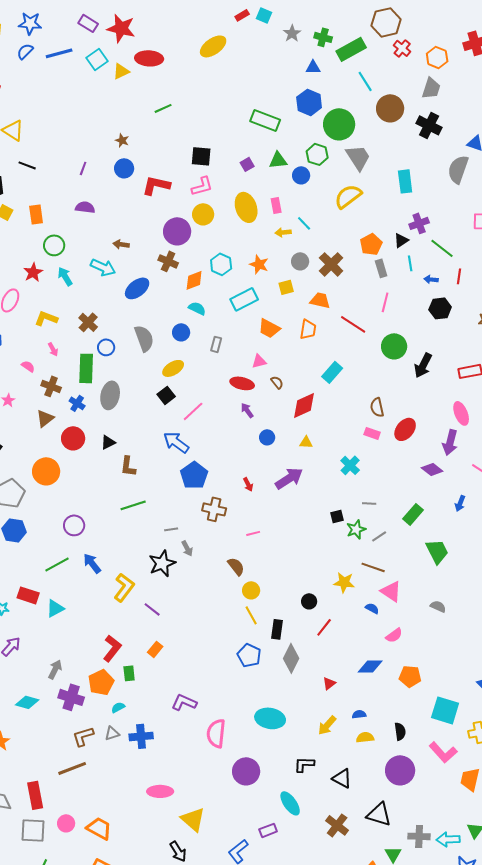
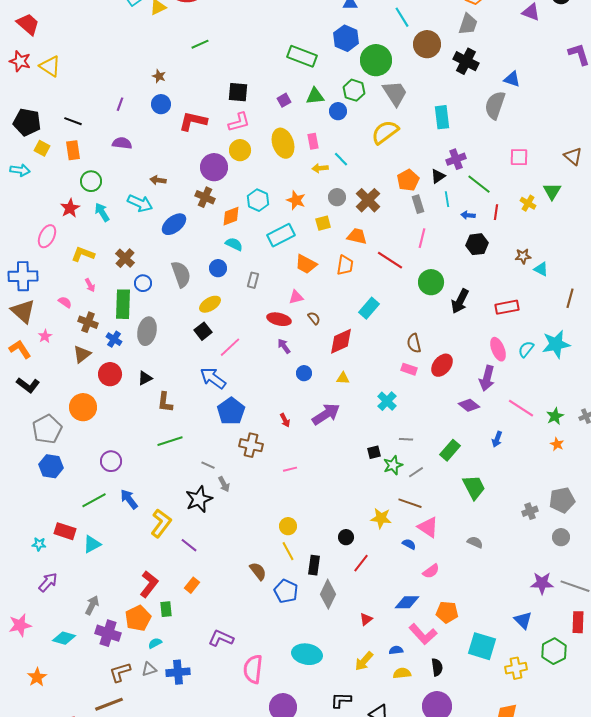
black line: (27, 165) -> (73, 121), moved
gray line: (171, 529) -> (208, 465), turned 32
brown semicircle: (236, 566) -> (258, 571), moved
pink L-shape: (443, 752) -> (423, 634), moved

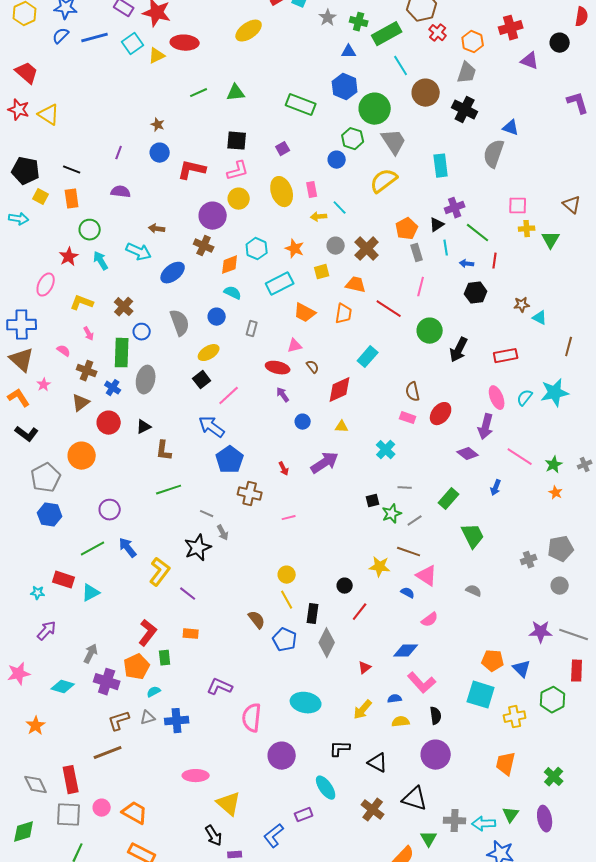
green triangle: (315, 96) -> (236, 93), moved
yellow cross: (528, 203) -> (527, 229), moved, turned -35
orange rectangle: (192, 585) -> (191, 634), turned 56
orange pentagon: (447, 612) -> (493, 661), moved

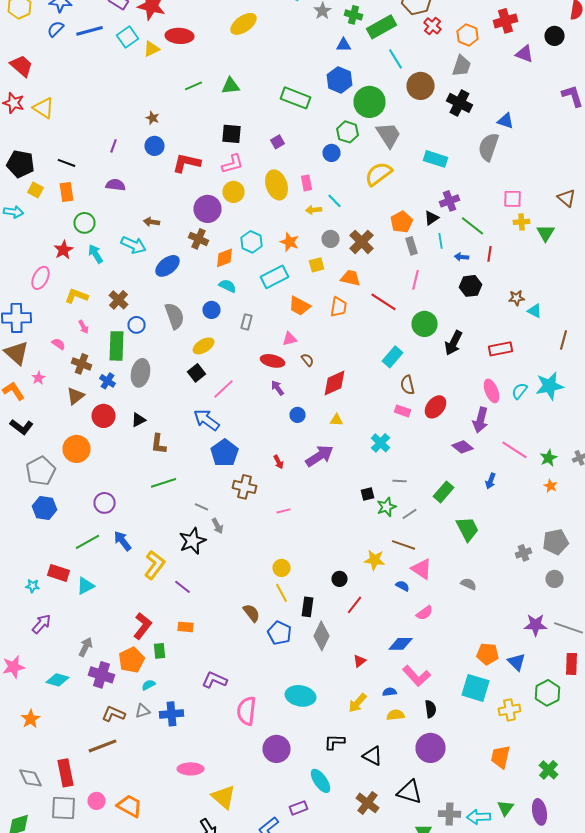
cyan rectangle: (441, 166) -> (436, 159), turned -65
cyan rectangle: (368, 357) -> (392, 357), moved
brown L-shape: (119, 721) -> (114, 714), turned 40

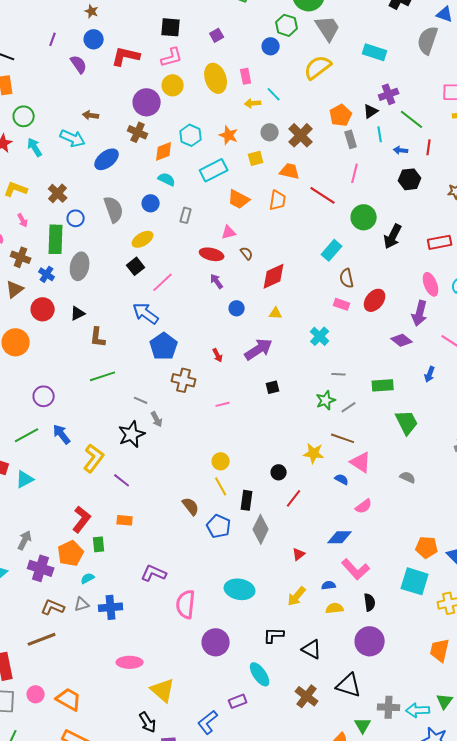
purple semicircle: (116, 185) -> (79, 64), moved, turned 48
green rectangle: (444, 492) -> (383, 385), turned 45
black square: (368, 494) -> (273, 387), moved

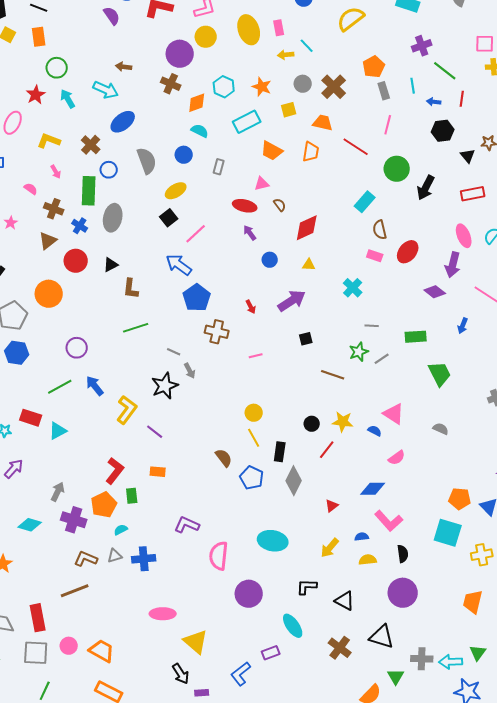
black triangle: (371, 111) -> (468, 156), moved, turned -35
blue ellipse: (107, 159) -> (123, 122), moved
brown line: (343, 438) -> (333, 375), moved
yellow star: (314, 453) -> (343, 422), moved

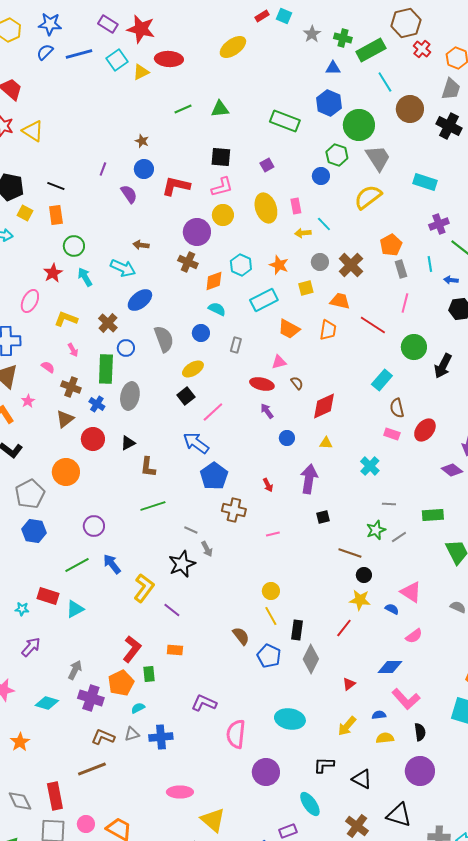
purple arrow: (292, 301) -> (309, 479), turned -48
black circle: (312, 424) -> (364, 575), moved

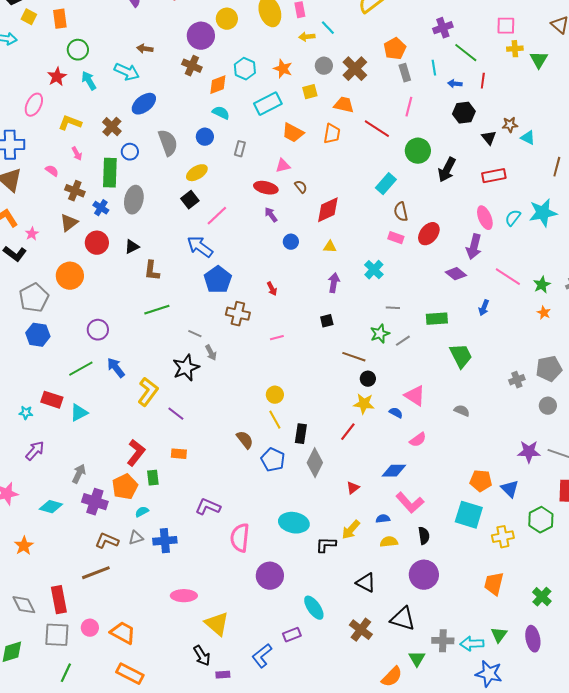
pink star: (28, 401) -> (32, 234), moved
purple arrow: (309, 479) -> (334, 283), moved, size x0.7
black L-shape: (324, 765) -> (326, 545), moved

